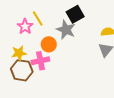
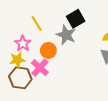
pink star: (25, 26) -> (23, 43), moved
pink cross: (40, 61) -> (40, 68), turned -36

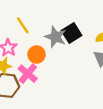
black square: (76, 19) -> (72, 33), moved

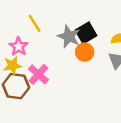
orange circle: (37, 55) -> (85, 52), moved

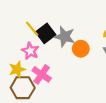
black square: (86, 33) -> (46, 33), moved
pink star: (19, 47) -> (30, 51), moved

